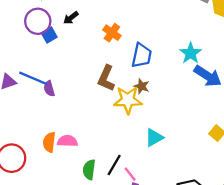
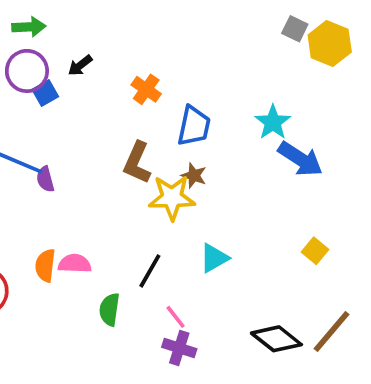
black line: (114, 165) -> (150, 271), moved

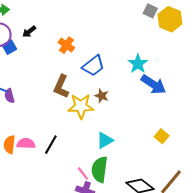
blue trapezoid: (194, 126) -> (93, 66), turned 40
brown star: (194, 176) -> (102, 96), moved
black line: (150, 271) -> (51, 145), moved
green semicircle: (110, 309) -> (100, 169), moved, size x1.4

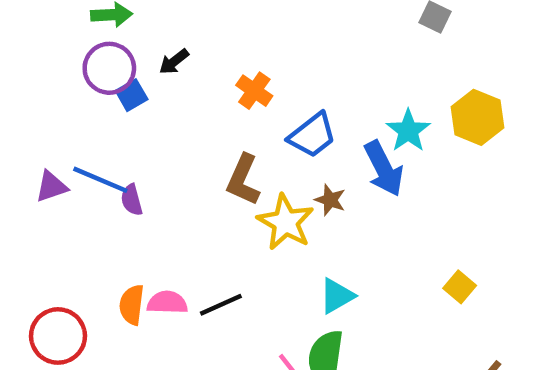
yellow hexagon: (170, 19) -> (477, 117), moved
blue arrow: (153, 84) -> (384, 169), moved, turned 30
yellow star: (81, 106) -> (286, 222), turned 30
black line: (51, 145) -> (221, 305), turned 36

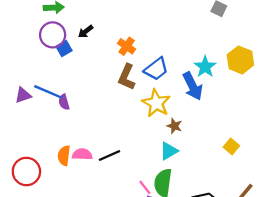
brown L-shape: (243, 180) -> (127, 77), moved
brown star: (330, 200) -> (174, 126), moved
yellow star: (286, 222) -> (156, 103), moved

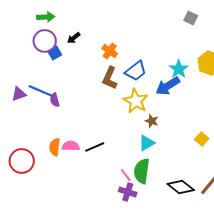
blue arrow: (193, 86) -> (168, 86), turned 85

